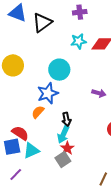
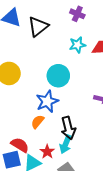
purple cross: (80, 12) -> (77, 14), turned 32
black arrow: (66, 119) -> (68, 128), size x1.5
red star: (67, 148) -> (47, 152), moved

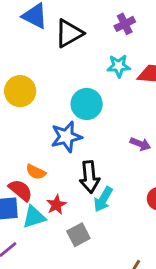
purple cross: (77, 14) -> (125, 24), turned 32
orange semicircle: (38, 122) -> (36, 172), moved, turned -112
cyan arrow: (66, 144) -> (103, 199), moved

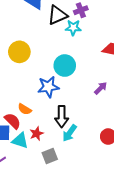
purple cross: (125, 24) -> (81, 10), moved
cyan star: (119, 66) -> (73, 28), moved
purple arrow: (140, 144) -> (101, 88), moved, turned -72
cyan triangle: (34, 217) -> (20, 140), turned 30

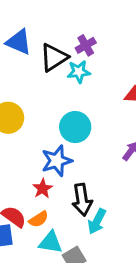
orange semicircle: (25, 109) -> (39, 219), moved, turned -56
red star: (37, 134) -> (43, 189), moved
cyan triangle: (20, 140) -> (51, 242), moved

